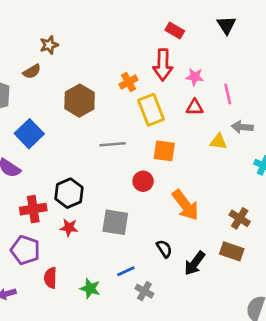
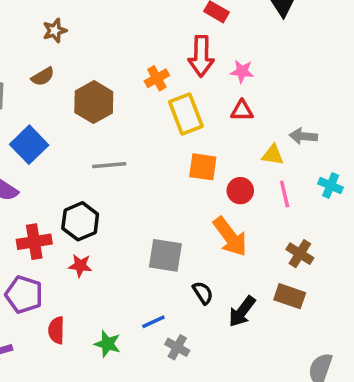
brown semicircle: (32, 71) -> (43, 77), moved
pink line: (228, 94) -> (285, 194), moved
gray line: (113, 144) -> (109, 165), moved
red circle: (143, 181) -> (240, 191), moved
gray square: (115, 222) -> (165, 255), moved

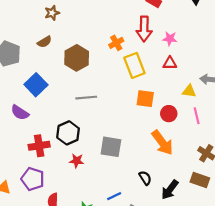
gray square: (165, 255) -> (111, 147), moved
red star: (80, 266) -> (77, 161), moved

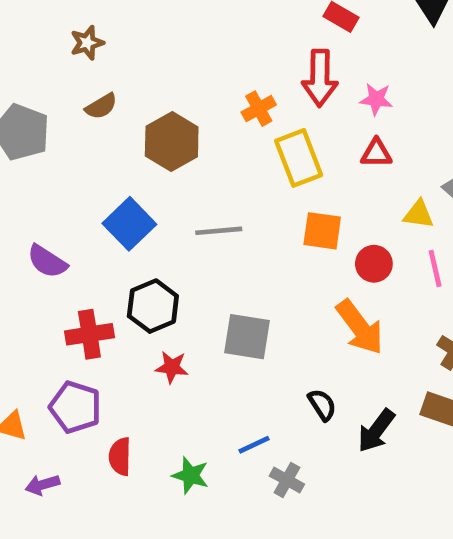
brown star: (52, 13) -> (87, 43), moved
blue square: (36, 85) -> (129, 224), moved
gray line: (86, 98) -> (219, 231), moved

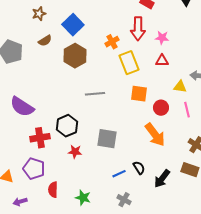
blue square: (129, 224) -> (73, 25), moved
purple semicircle: (47, 261) -> (22, 107), size x1.4
blue line: (254, 445) -> (119, 174), moved

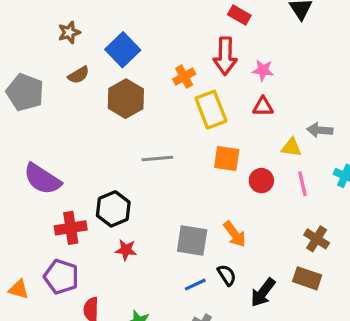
orange arrow: (155, 135) -> (235, 234), moved, size x0.7
gray square: (107, 139) -> (192, 240), moved

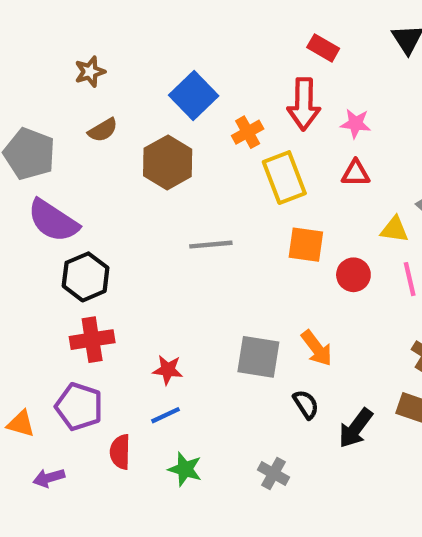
blue square: (123, 50) -> (194, 95), moved
purple semicircle: (42, 179) -> (53, 221), moved
black hexagon: (113, 209) -> (86, 277), moved
blue line: (195, 285) -> (166, 415), moved

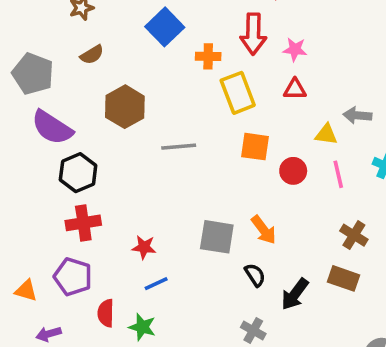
orange cross: (248, 132) -> (208, 56), turned 30
brown hexagon: (168, 162) -> (125, 107), moved
blue line: (166, 415) -> (156, 284), moved
green star: (185, 469) -> (142, 327), moved
gray cross: (274, 474) -> (253, 330), moved

